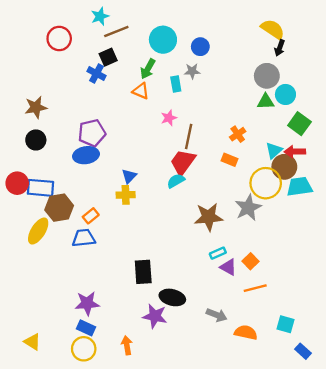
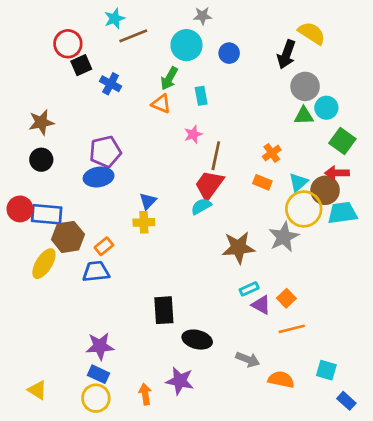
black arrow: (280, 48) -> (286, 54), moved, size x1.5
black square: (108, 57) -> (81, 65), moved
gray star: (192, 71) -> (202, 16), moved
cyan triangle: (274, 150) -> (298, 182), moved
purple star: (155, 316) -> (180, 381), moved

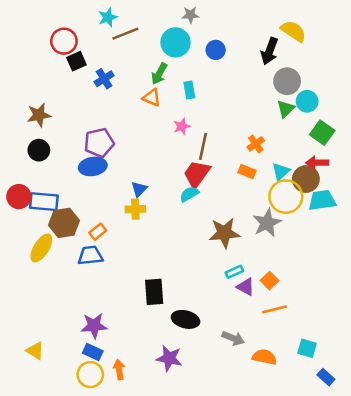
blue cross: (111, 84) -> (104, 79), turned 30
green triangle: (304, 116) -> (286, 109), turned -42
yellow triangle: (37, 390) -> (35, 351), moved
orange arrow: (145, 394) -> (119, 370), moved

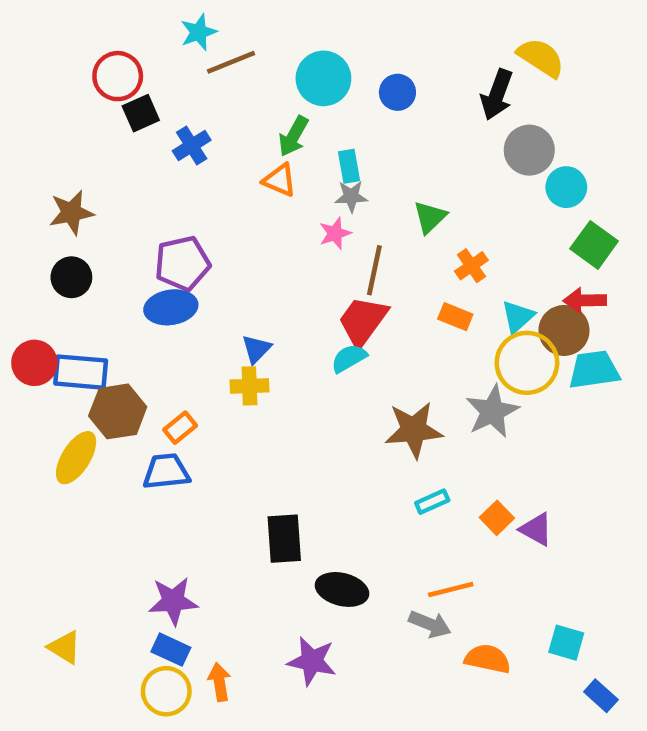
gray star: (191, 15) -> (351, 196), moved
green triangle: (286, 109) -> (430, 217), moved
purple triangle: (246, 287) -> (536, 529), moved
orange line: (275, 309) -> (451, 589), moved

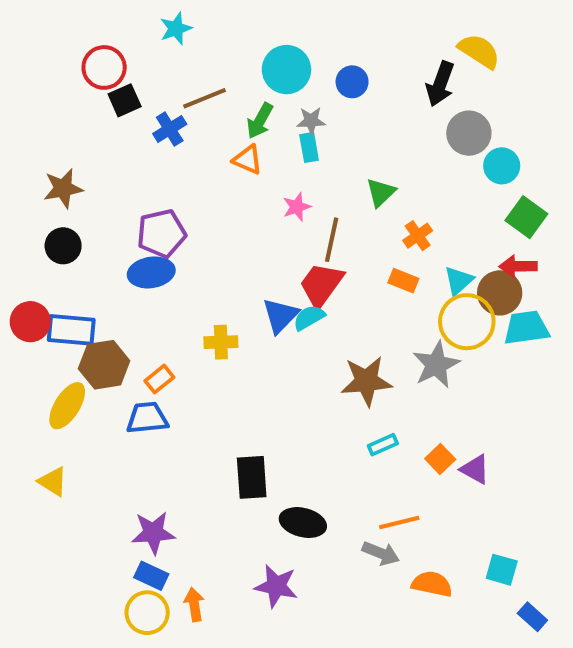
brown line: (231, 62) -> (204, 98), moved
gray star: (351, 196) -> (311, 121), moved
blue triangle: (256, 349) -> (280, 315), moved, size x1.4
yellow triangle: (64, 647) -> (53, 482), moved

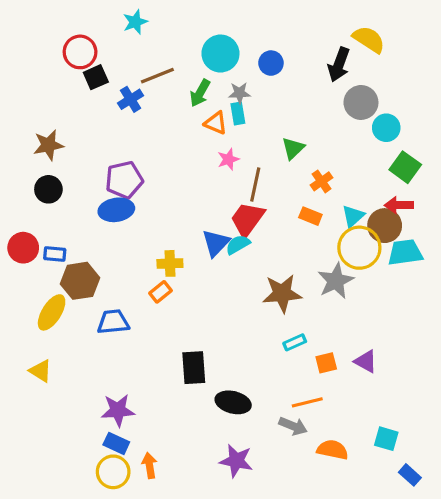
orange triangle: (248, 160) -> (216, 123), moved
blue rectangle: (71, 330) -> (55, 254), size x0.6
orange rectangle: (159, 379) -> (161, 292), moved
orange square: (440, 459) -> (326, 363), moved, turned 30
purple star: (276, 586) -> (236, 461), moved

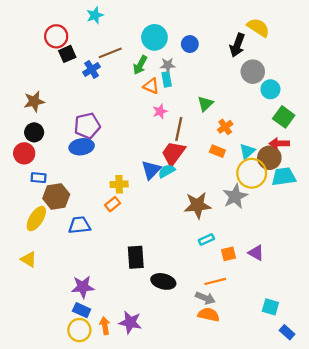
red circle: (23, 248) -> (24, 153), moved
orange semicircle: (333, 450) -> (209, 315), moved
purple star: (236, 461) -> (130, 322), moved

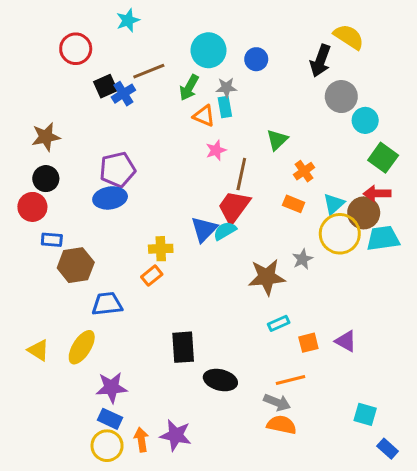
black square: (67, 54) -> (106, 86), moved
gray star: (235, 196) -> (302, 259), moved, size x0.6
yellow ellipse: (36, 219) -> (82, 347), moved

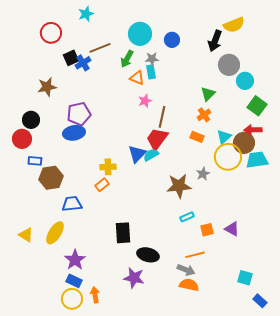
yellow semicircle: (349, 37) -> (234, 25), turned 125
brown star: (46, 137) -> (47, 87), moved
green triangle: (277, 140) -> (208, 94), moved
purple star: (111, 387) -> (75, 260), turned -30
purple star: (176, 435) -> (134, 278), moved

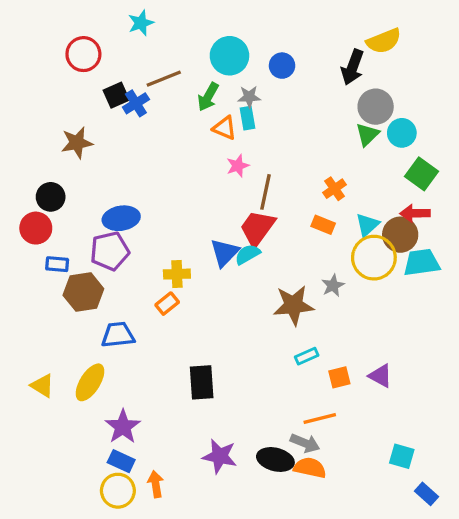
green triangle: (208, 94) -> (367, 135), moved
purple pentagon: (79, 114) -> (110, 251), moved
black ellipse: (148, 255) -> (275, 459), moved

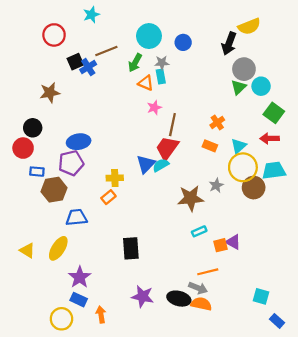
brown circle: (400, 235) -> (254, 188), moved
purple triangle: (380, 376) -> (233, 242), moved
yellow circle: (118, 491) -> (61, 319), moved

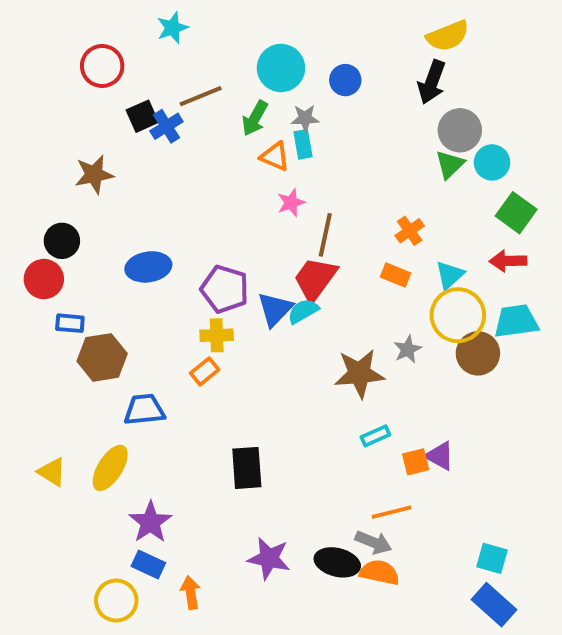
yellow semicircle: (249, 26) -> (448, 36), moved
purple pentagon: (71, 163) -> (225, 289), moved, turned 30
blue rectangle: (277, 321) -> (494, 605), moved, size x1.5

